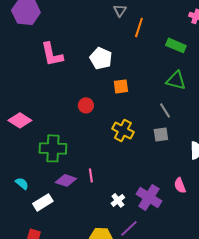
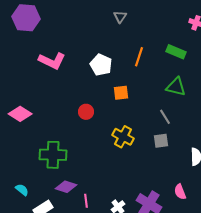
orange line: (139, 27) -> (139, 57), moved
pink L-shape: (52, 54) -> (52, 61), turned -52
pink diamond: (20, 120) -> (20, 114), moved
pink line: (91, 175) -> (86, 201), moved

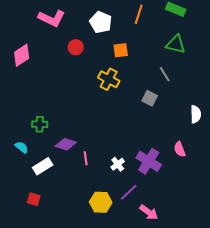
red circle: (86, 112) -> (76, 47), moved
pink diamond: (20, 114) -> (22, 55), moved, turned -65
yellow cross: (123, 137) -> (109, 79), moved
gray square: (161, 141) -> (150, 98), moved, turned 35
green cross: (53, 155) -> (40, 124), moved, size x0.6

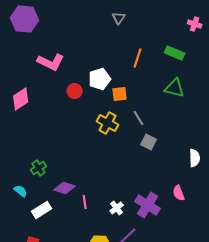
white pentagon: (101, 22) -> (100, 79), moved, turned 30
gray line: (165, 74) -> (139, 118), moved
green cross: (40, 124) -> (39, 168), turned -35

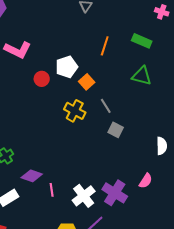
orange square: (120, 94) -> (87, 82), turned -35
pink semicircle: (179, 193) -> (146, 181), turned -126
white cross: (117, 208) -> (84, 196), size x1.6

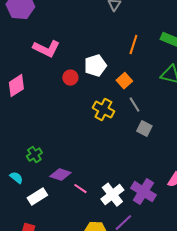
orange square: (87, 82) -> (124, 81), moved
pink line: (52, 190) -> (80, 189), turned -48

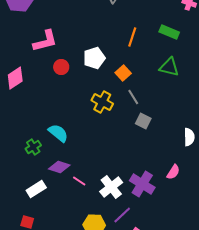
pink L-shape: (46, 49) -> (45, 41), turned -40
red circle: (70, 78) -> (61, 67), moved
cyan semicircle: (16, 178) -> (58, 133), moved, size x1.5

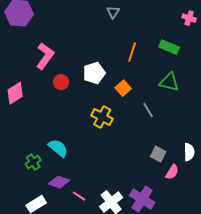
pink L-shape: (45, 41) -> (45, 56), turned -40
gray line: (133, 97) -> (148, 110), moved
gray square: (143, 121) -> (158, 154), moved
pink semicircle: (173, 172) -> (172, 172), moved

